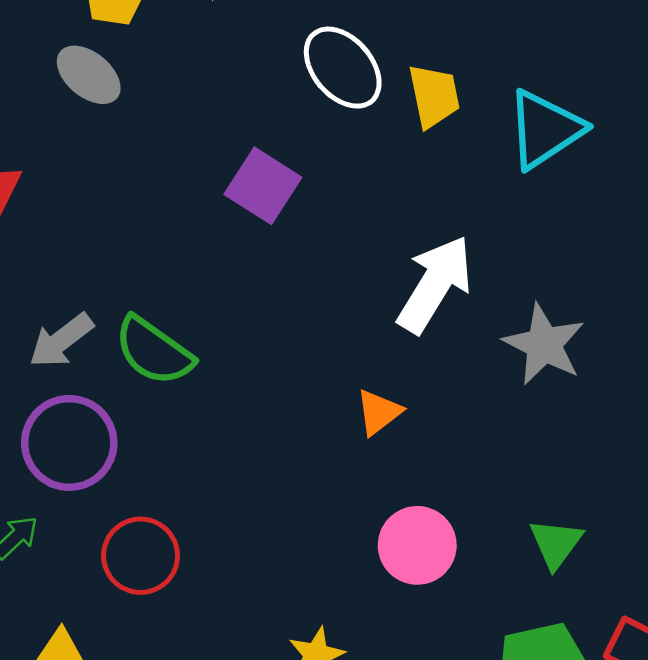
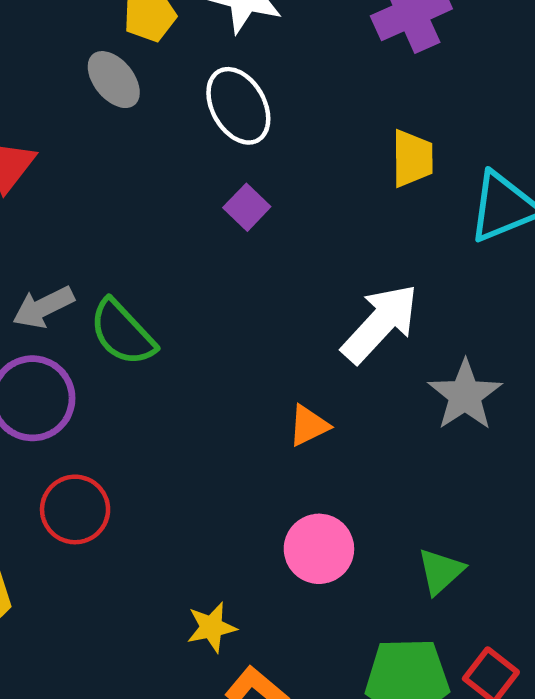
white ellipse: (343, 68) -> (238, 106), moved
purple square: (263, 186) -> (247, 207), size x0.7

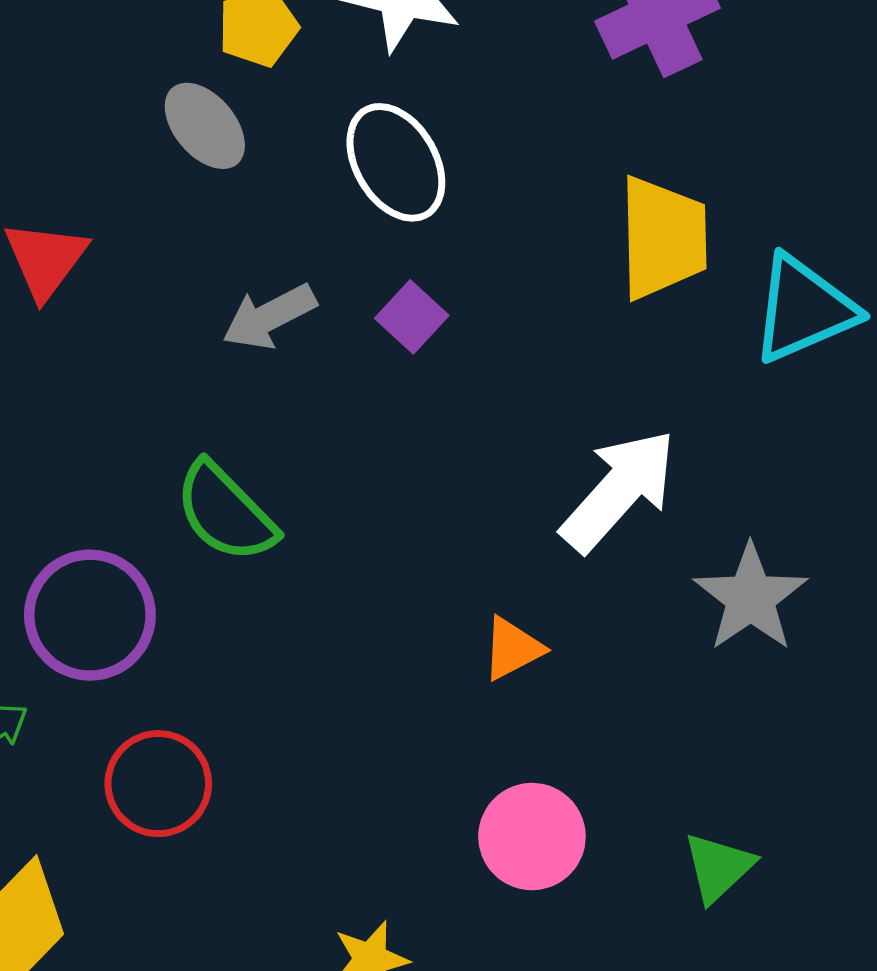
yellow trapezoid: (412, 158) -> (663, 238), size x1.4
gray arrow: (43, 307) -> (269, 317), moved

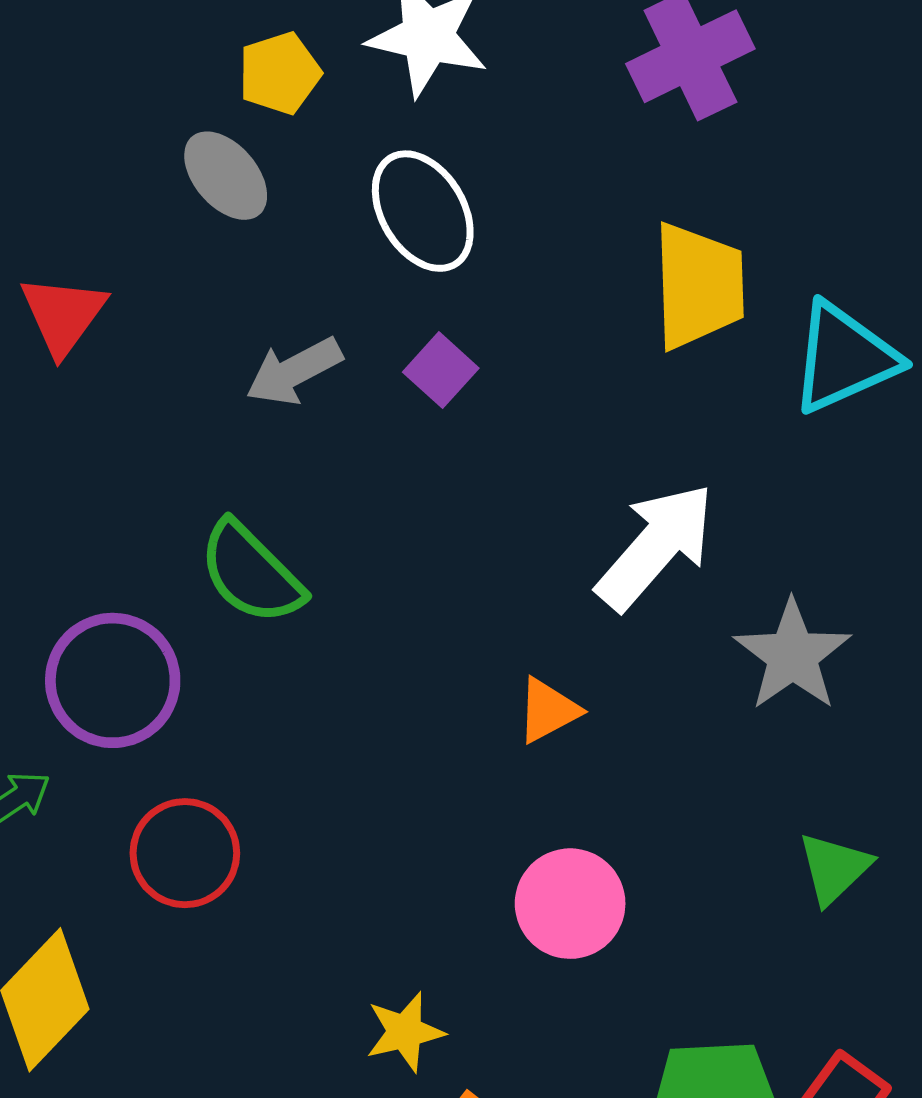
green triangle: (718, 867) -> (834, 868), moved

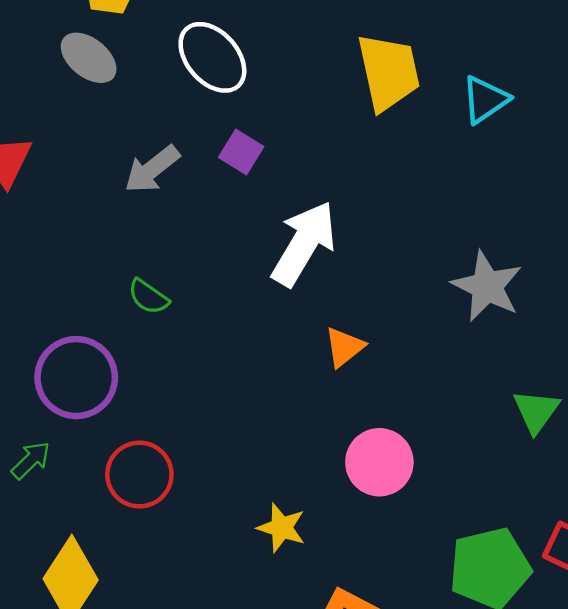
cyan triangle: (844, 358) -> (485, 100), size x0.7
white arrow: (656, 547) -> (304, 244), moved
green semicircle: (251, 573) -> (148, 297), size x0.6
yellow star: (405, 1032) -> (282, 528), moved, turned -30

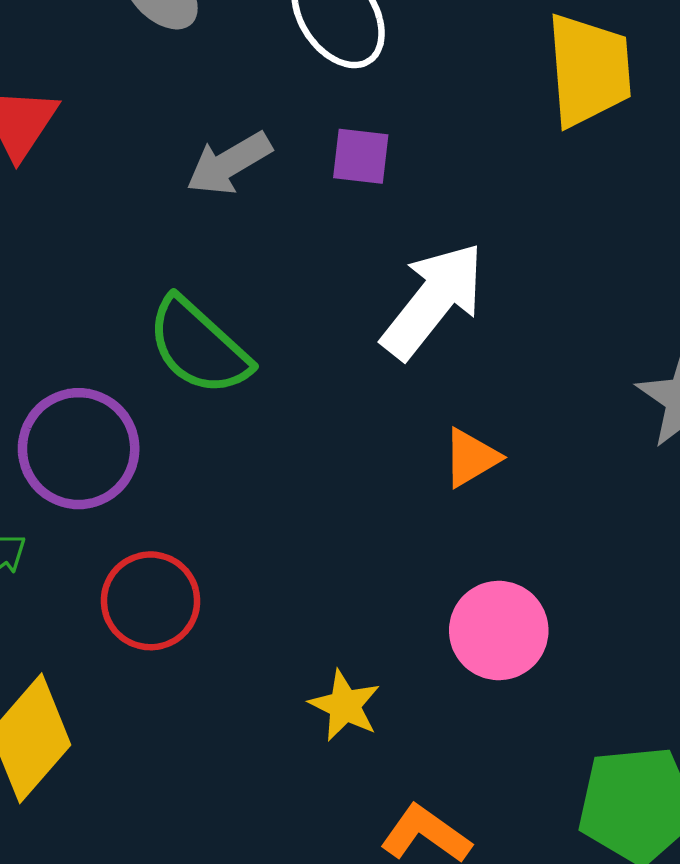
purple square: (241, 152) -> (361, 156), turned -33
green semicircle: (148, 297) -> (198, 346), size x1.8

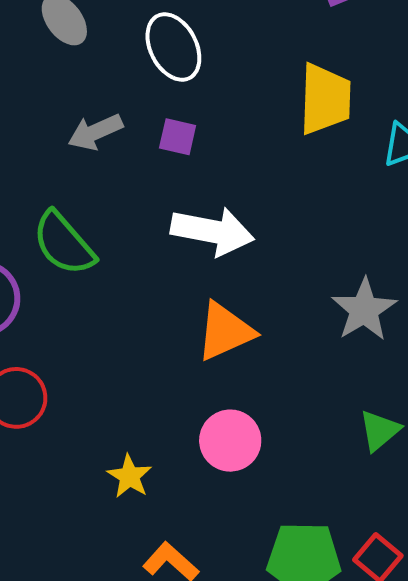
white arrow: (433, 301) -> (212, 231), turned 56
orange triangle: (471, 458) -> (225, 331), size x1.6

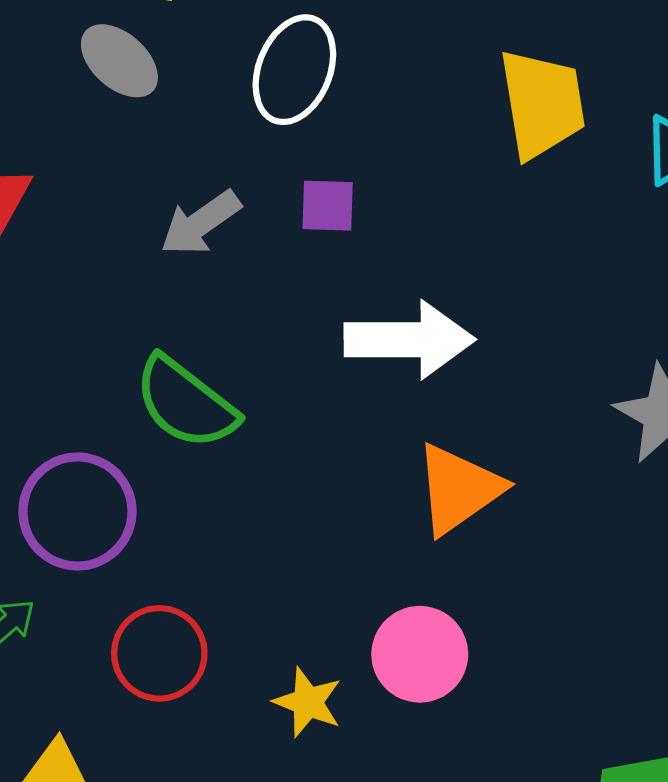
white ellipse: (173, 47) -> (294, 70), turned 60
pink circle: (230, 441) -> (420, 654), moved
yellow star: (129, 476) -> (308, 702), moved

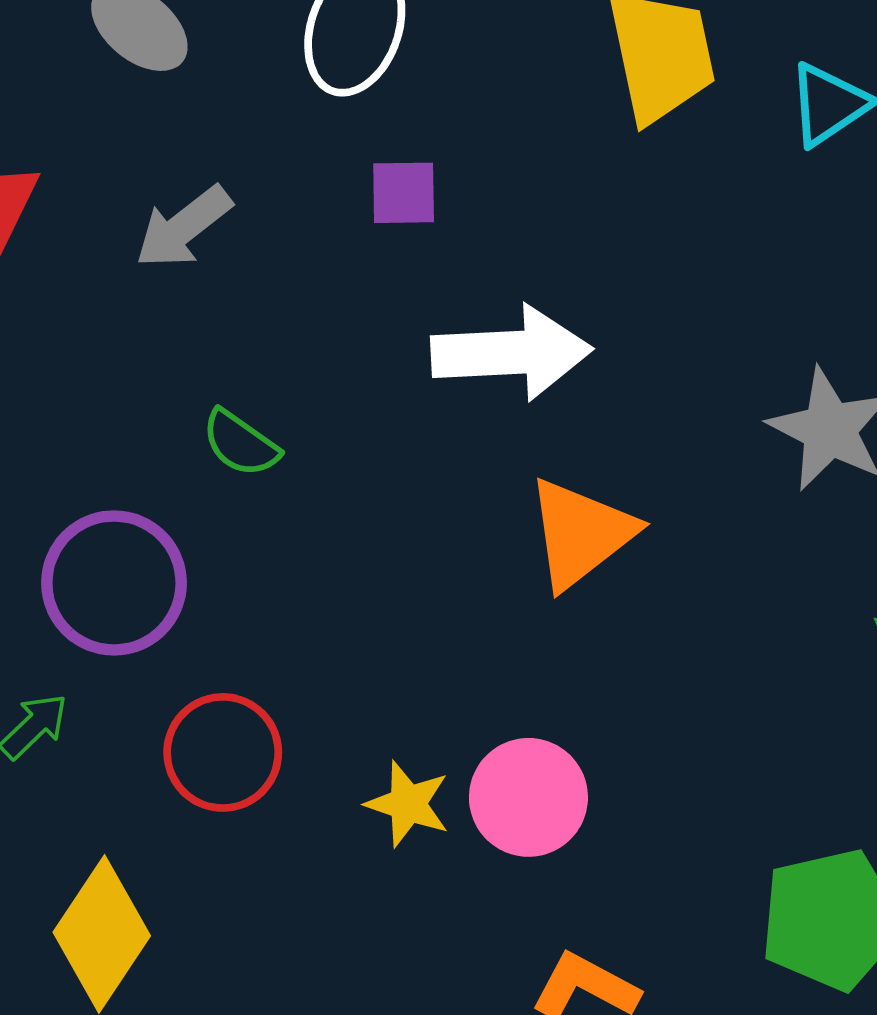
gray arrow: (200, 223) -> (183, 227), moved
green semicircle: (186, 403) -> (240, 443), size x0.6
pink circle: (420, 654) -> (528, 797), moved

